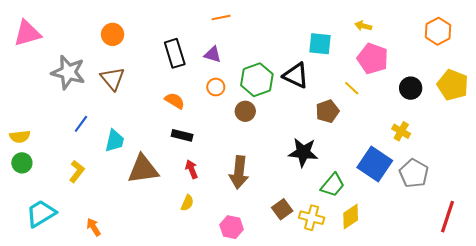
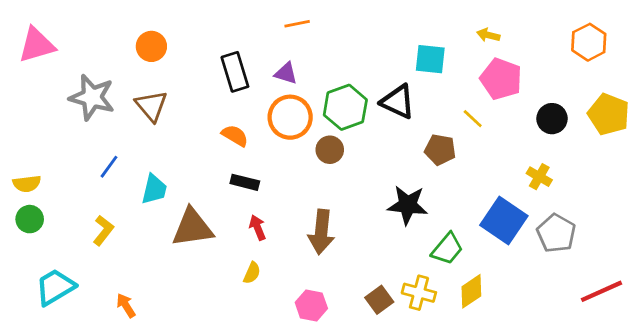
orange circle: (216, 87) -> (290, 117), size x1.8
brown pentagon: (327, 111) -> (440, 150), turned 30
brown square: (282, 209) -> (379, 300), moved
red line: (447, 217) -> (602, 291), turned 48

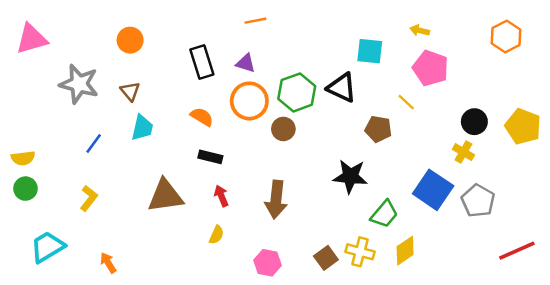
brown triangle: (151, 106) -> (130, 91), size x0.7
yellow pentagon: (609, 114) -> (523, 127), moved
black circle: (552, 119) -> (474, 122), moved
cyan trapezoid: (154, 189) -> (142, 128), moved

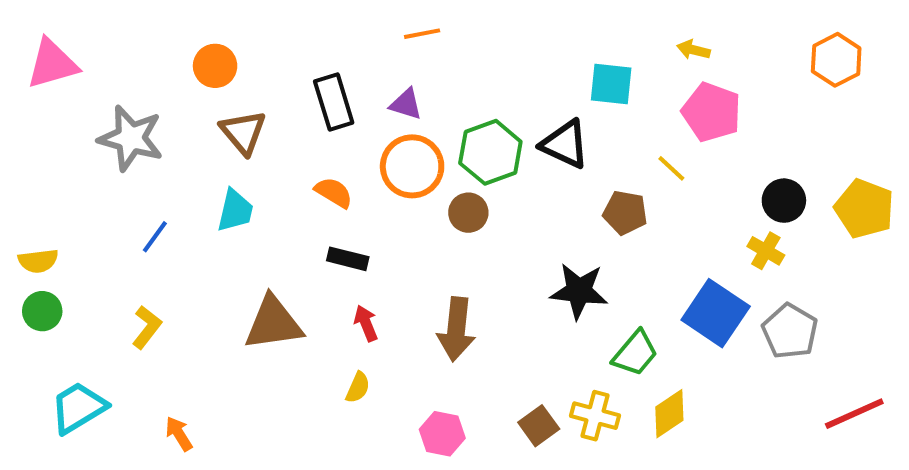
brown triangle: (130, 91) -> (243, 132), moved, size x1.4

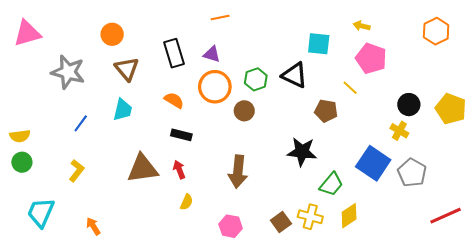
green hexagon: (490, 152) -> (256, 79), size x0.7
red arrow: (366, 323) -> (179, 170), moved
cyan trapezoid: (78, 408) -> (41, 213), turned -36

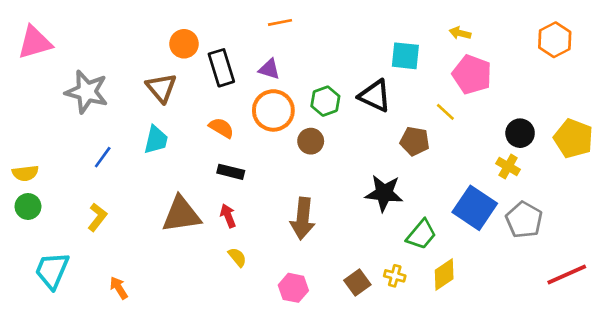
orange circle: (112, 34) -> (184, 44), moved
yellow semicircle: (187, 202) -> (237, 257), turned -63
yellow cross: (310, 217) -> (395, 276), size x0.7

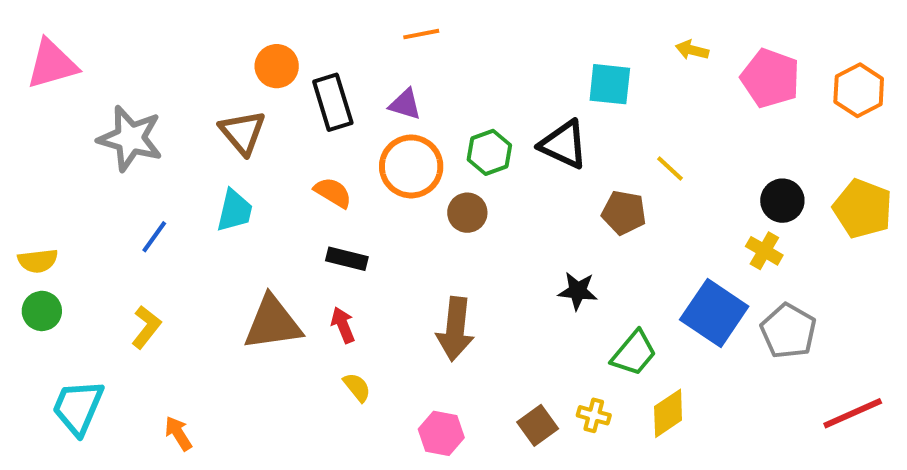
orange hexagon: (555, 40) -> (859, 90), moved
pink pentagon: (472, 74) -> (770, 78), moved
black star: (384, 193) -> (578, 291), size x0.7

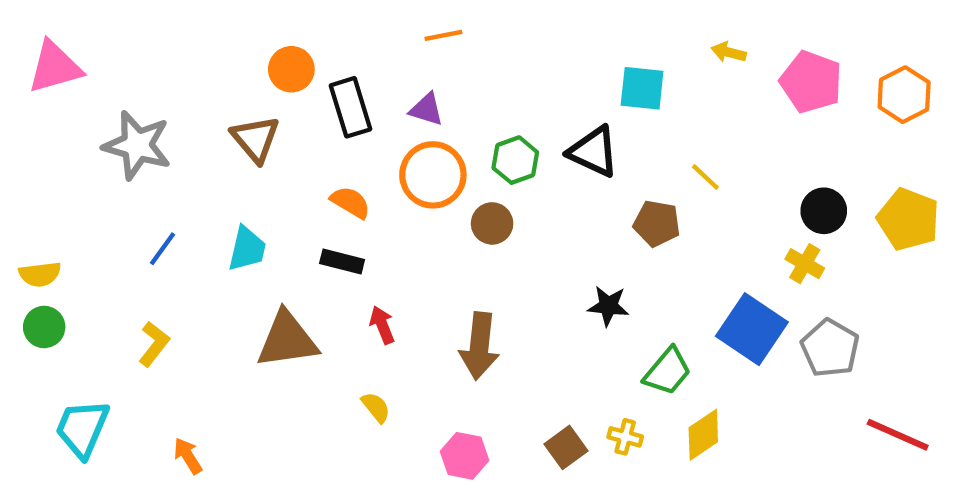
cyan trapezoid: (235, 211) -> (247, 249), moved
black rectangle: (347, 259) -> (342, 261), moved
red arrow: (343, 325) -> (382, 325), moved
red line: (853, 413) -> (898, 435), turned 48

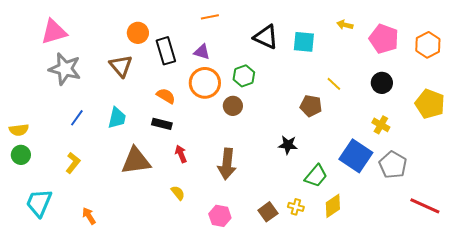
pink triangle: (55, 67) -> (54, 32), moved
black triangle: (593, 152) -> (266, 37), moved
black circle: (824, 211) -> (382, 83), moved

